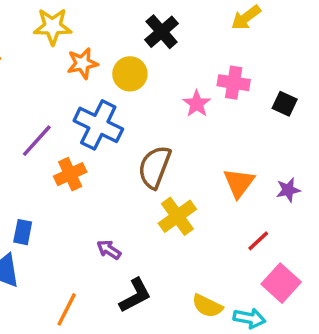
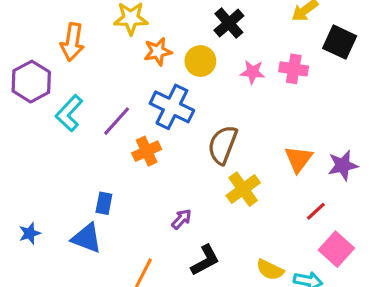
pink star: (197, 104) -> (253, 72), moved, turned -30
black square: (285, 104) -> (340, 42), moved, size x1.5
purple star: (288, 190) -> (343, 165), size x1.4
purple arrow: (109, 250) -> (181, 219), turned 100

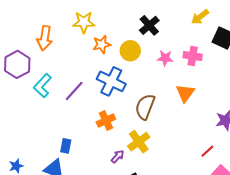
orange cross: (147, 151) -> (106, 120), moved
orange triangle: (298, 159) -> (185, 93), moved
yellow cross: (243, 189) -> (139, 142), moved

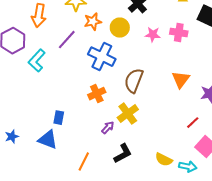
purple line: (74, 91) -> (67, 40), moved
orange triangle: (185, 93) -> (181, 80), moved

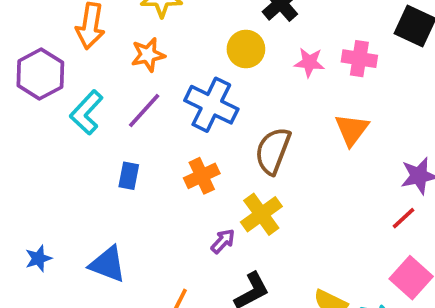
orange star: (93, 22) -> (148, 55), moved
purple line: (67, 40) -> (144, 110), moved
orange triangle: (181, 80) -> (352, 130), moved
blue rectangle: (59, 118) -> (129, 176), moved
red line: (193, 123) -> (404, 218), moved

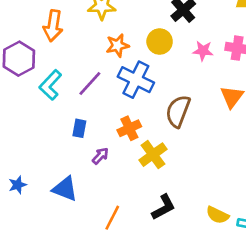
orange star: (148, 55) -> (117, 45), moved
yellow cross: (261, 214) -> (153, 155), moved
purple arrow: (223, 241) -> (100, 156), moved

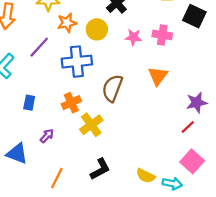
orange star: (117, 45) -> (67, 23), moved
blue cross: (136, 80) -> (77, 62), turned -32
purple line: (90, 84) -> (39, 47), moved
purple arrow: (100, 156) -> (47, 136), moved

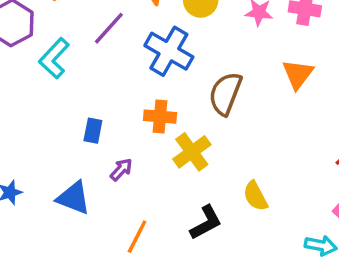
blue cross: (77, 62) -> (169, 51), turned 36
blue rectangle: (29, 103) -> (93, 131), moved
orange cross: (71, 103) -> (160, 117), turned 30
yellow semicircle: (146, 176) -> (255, 196), moved, turned 36

